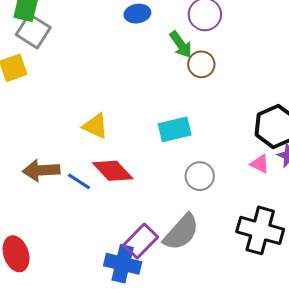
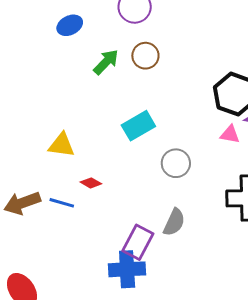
green arrow: (181, 44) -> (106, 62), moved, turned -84
red diamond: (113, 171) -> (91, 183), size x0.5
gray semicircle: (181, 232) -> (174, 222), size x0.7

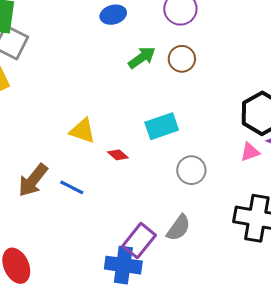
pink triangle: (230, 134) -> (250, 152), turned -40
red diamond: (91, 183) -> (118, 155), moved
brown arrow: (22, 203) -> (33, 180), turned -42

